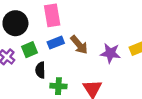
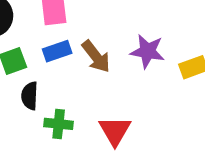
purple star: (110, 53) -> (148, 51), moved

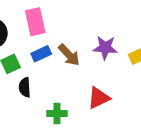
green cross: (59, 124) -> (57, 114), moved
red triangle: (115, 131) -> (99, 98), moved, turned 40

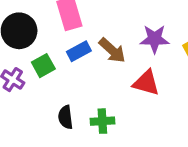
black semicircle: (25, 87) -> (66, 117), moved
red triangle: (99, 98) -> (146, 83), moved, turned 45

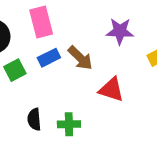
purple star: (155, 39) -> (120, 31), moved

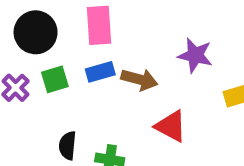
brown arrow: (80, 58) -> (139, 79), turned -40

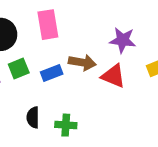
blue rectangle: (100, 72) -> (52, 73), moved
red triangle: (171, 126) -> (113, 76), moved

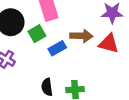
green square: (19, 68) -> (37, 34), moved

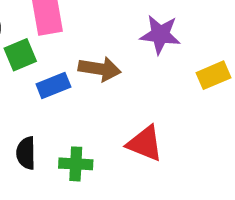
red triangle: (109, 43) -> (145, 144), moved

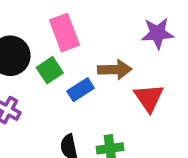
red triangle: (145, 144) -> (149, 98), moved, turned 44

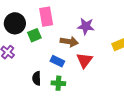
purple star: (157, 33) -> (86, 26), moved
blue rectangle: (81, 90) -> (57, 61), moved, turned 48

